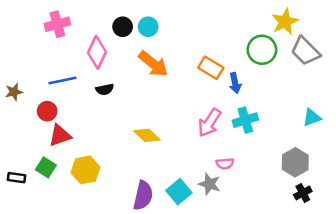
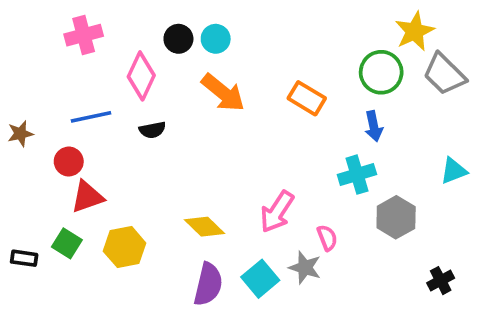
blue arrow: (235, 83) -> (374, 126), moved
pink arrow: (210, 123) -> (277, 212), moved
yellow diamond: (147, 135) -> (204, 227), moved
gray hexagon: (295, 162) -> (396, 217), moved
pink semicircle: (225, 164) -> (327, 238), turned -108

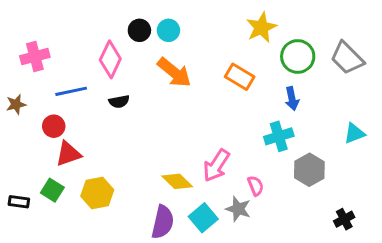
yellow star: (415, 31) -> (261, 27), moved
pink cross: (84, 35) -> (35, 56), moved
yellow diamond: (204, 227) -> (177, 181), moved

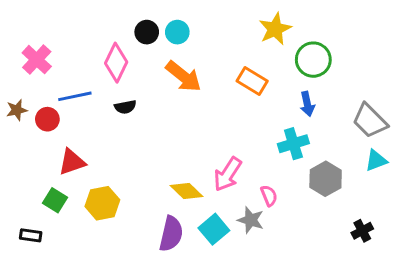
pink cross: (35, 56) -> (37, 60), turned -32
gray trapezoid: (347, 58) -> (370, 121), moved
red circle: (54, 126) -> (47, 119), moved
cyan triangle: (354, 133) -> (376, 160), moved
black rectangle: (19, 202) -> (31, 235), moved

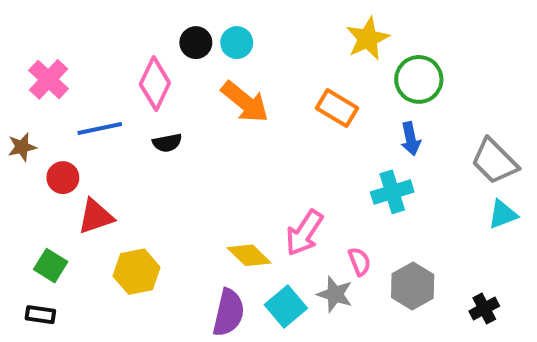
red circle: (47, 119) -> (63, 178), moved
gray hexagon: (326, 179) -> (413, 286), moved
green square: (55, 200) -> (51, 266), moved

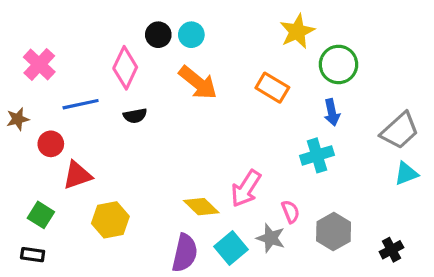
gray trapezoid: (494, 161) -> (400, 131), turned -87

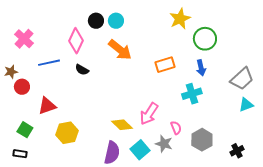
orange rectangle: (272, 88) -> (165, 65), moved, turned -48
black semicircle: (135, 116) -> (82, 70), turned 40
red circle: (51, 144) -> (22, 87), moved

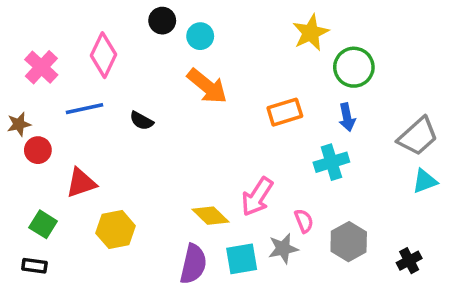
black circle: (96, 21) -> (162, 21), moved
pink diamond: (76, 41) -> (103, 55), moved
gray star: (164, 144) -> (283, 249), turned -30
cyan square: (140, 150) -> (242, 259), turned 30

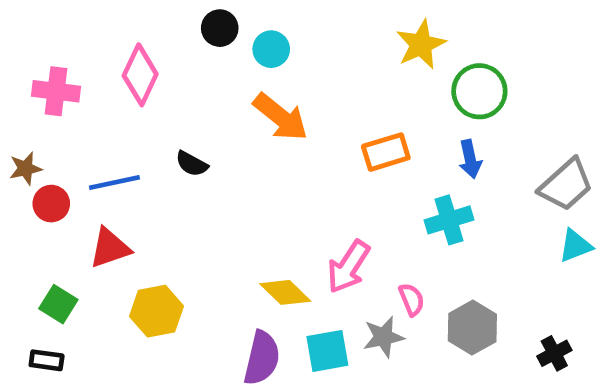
pink cross: (41, 67) -> (56, 91), turned -36
blue line: (85, 109) -> (114, 182), moved

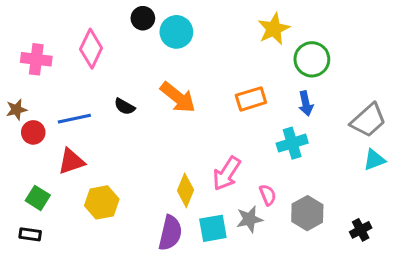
cyan circle: (271, 49) -> (176, 32), size x1.4
orange arrow: (281, 117) -> (178, 97), moved
yellow diamond: (285, 292) -> (186, 190), turned 68

